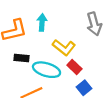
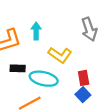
red rectangle: (74, 67) -> (84, 78), moved, turned 40

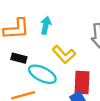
red rectangle: (84, 78) -> (82, 83), size x1.5

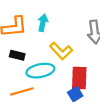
cyan ellipse: (42, 74) -> (40, 71), turned -36

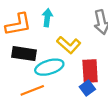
black rectangle: (17, 55) -> (24, 54), size x1.5

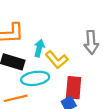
cyan arrow: (47, 18) -> (39, 48), moved

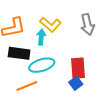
yellow L-shape: (57, 60) -> (50, 25), moved

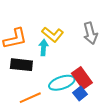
cyan ellipse: (42, 65) -> (62, 83), moved
red rectangle: (78, 68) -> (82, 78), turned -30

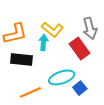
red rectangle: (82, 78) -> (80, 49), moved

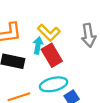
red rectangle: (80, 49) -> (52, 55), moved

